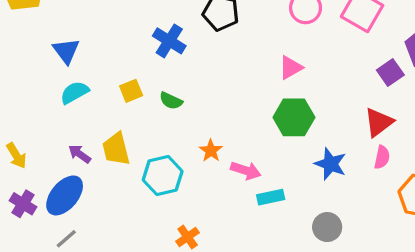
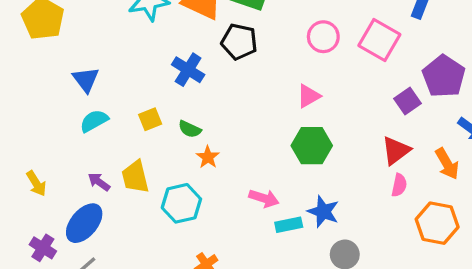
orange star: (211, 151) -> (208, 157), moved
blue star: (330, 164) -> (323, 212), moved
purple cross: (23, 204) -> (43, 248), moved

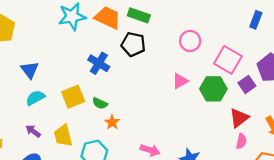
pink square: (379, 40) -> (228, 60), moved
yellow square: (150, 119) -> (73, 97), size x1.5
green hexagon: (312, 146) -> (213, 89), moved
purple arrow: (99, 182) -> (33, 131), moved

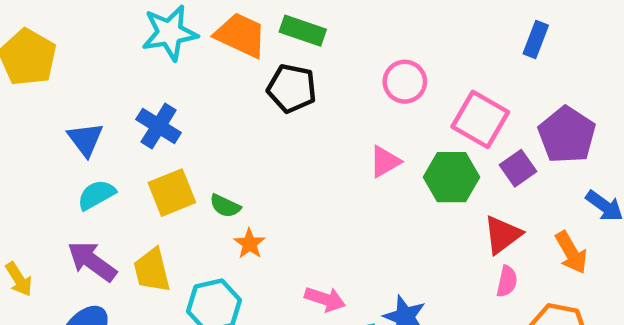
blue cross: (99, 63) -> (159, 126), moved
purple arrow: (33, 131) -> (92, 261), size x1.6

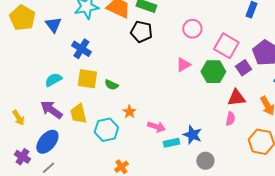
blue triangle: (85, 139) -> (53, 25), moved
yellow square: (172, 193) -> (87, 79), turned 30
red triangle: (502, 235) -> (236, 98), turned 30
orange star: (250, 244) -> (129, 112), moved
pink semicircle: (507, 281) -> (230, 119), moved

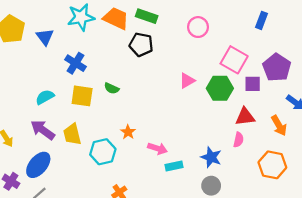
pink circle: (192, 29) -> (198, 27), moved
purple square: (243, 68) -> (253, 84), turned 35
green semicircle: (111, 85) -> (112, 88), moved
blue star: (192, 135) -> (211, 157), moved

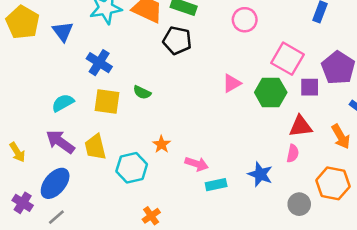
gray circle: (211, 186) -> (299, 204), moved

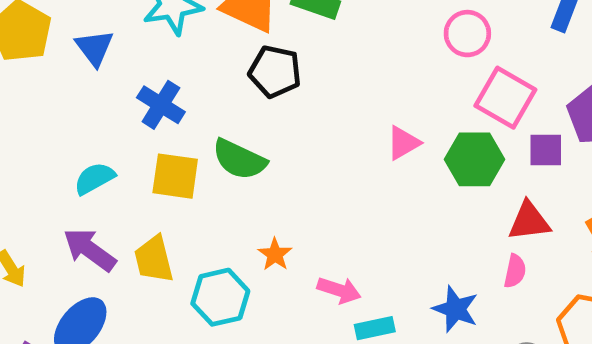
pink circle: (245, 20) -> (467, 34), moved
black pentagon: (177, 40) -> (275, 72), moved
green semicircle: (142, 92) -> (239, 159), size x1.6

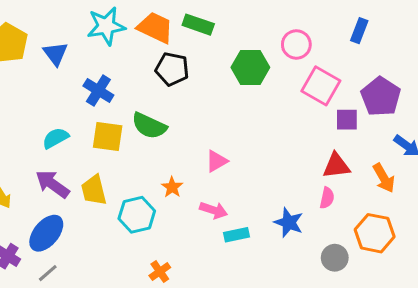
pink triangle: (403, 143) -> (217, 161), moved
green hexagon: (475, 159) -> (250, 67), moved

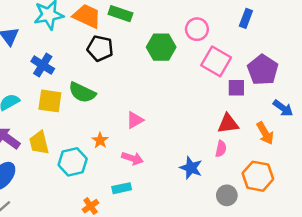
cyan rectangle: (237, 235) -> (122, 188), moved

